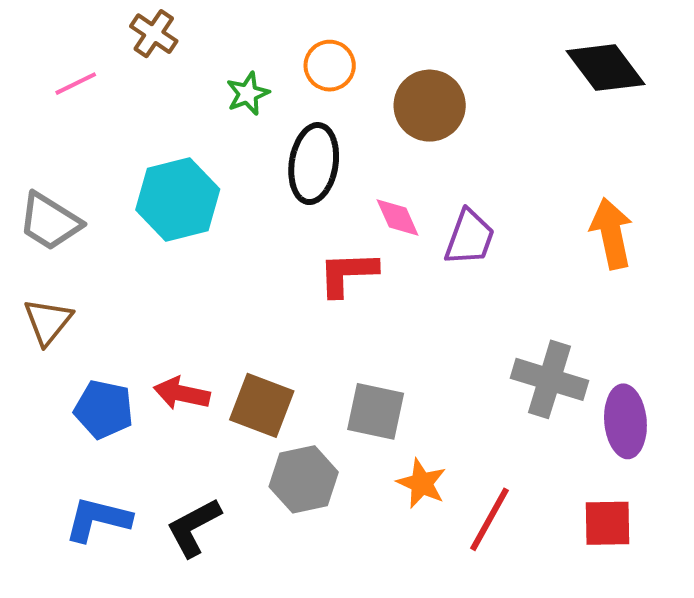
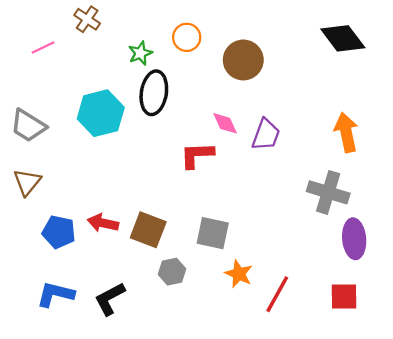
black ellipse: (314, 164) -> (154, 93), moved
gray cross: (550, 379) -> (328, 192), moved
gray hexagon: (304, 479) -> (172, 272), size x0.7

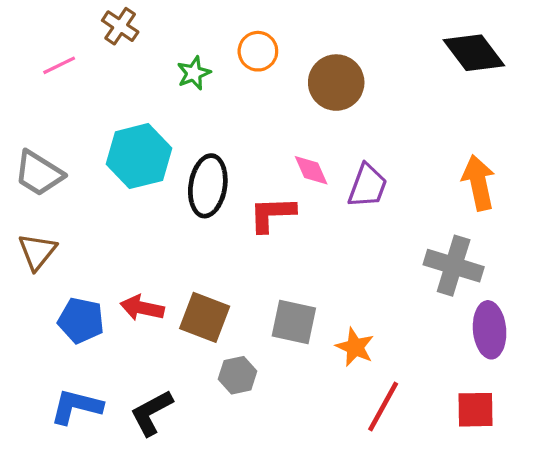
black ellipse: (154, 93) -> (208, 186), moved
orange star: (239, 274) -> (355, 347), moved

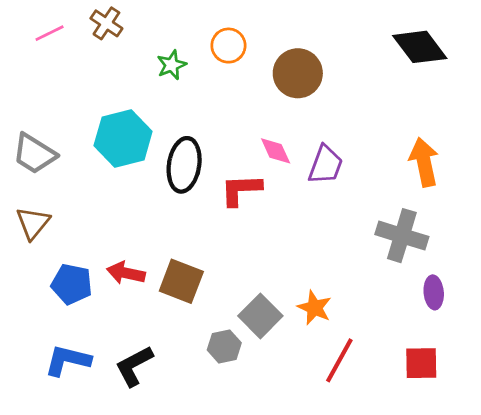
pink line: (59, 65) -> (50, 33), moved
gray square: (294, 322) -> (260, 316), moved, turned 33
purple ellipse: (490, 330) -> (434, 292), size x0.7
gray hexagon: (238, 375) -> (224, 346), moved

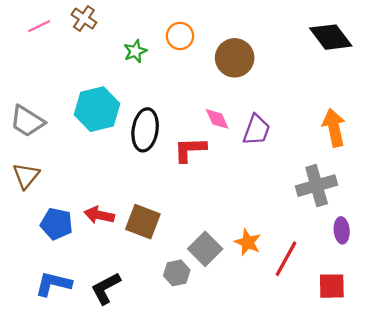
gray cross: (402, 236) -> (317, 186), turned -33
red line: (339, 360) -> (286, 259), moved

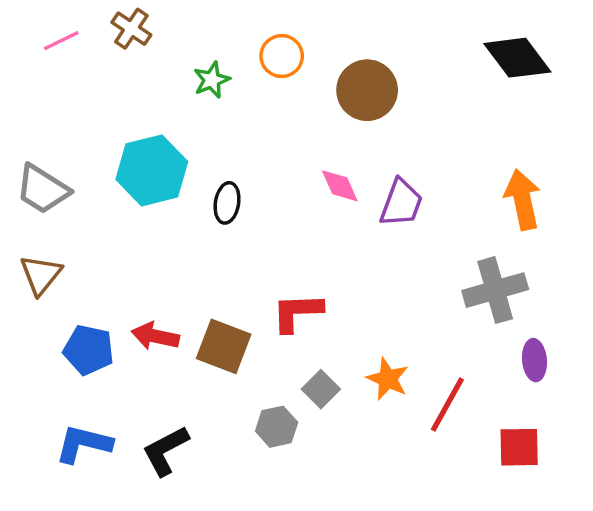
black ellipse: (145, 130) -> (227, 203), size x0.6
red L-shape: (190, 150) -> (297, 312), moved
gray square: (205, 249) -> (321, 389), size x0.7

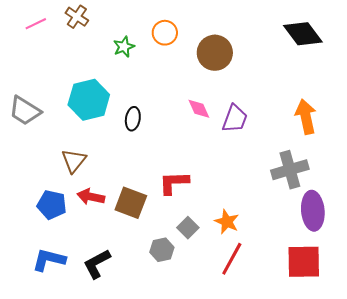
brown triangle: (41, 275) -> (74, 161), moved
purple ellipse: (534, 360) -> (313, 211), size x1.6
red line: (447, 404) -> (232, 259), moved
red square: (519, 447) -> (304, 262), size x1.4

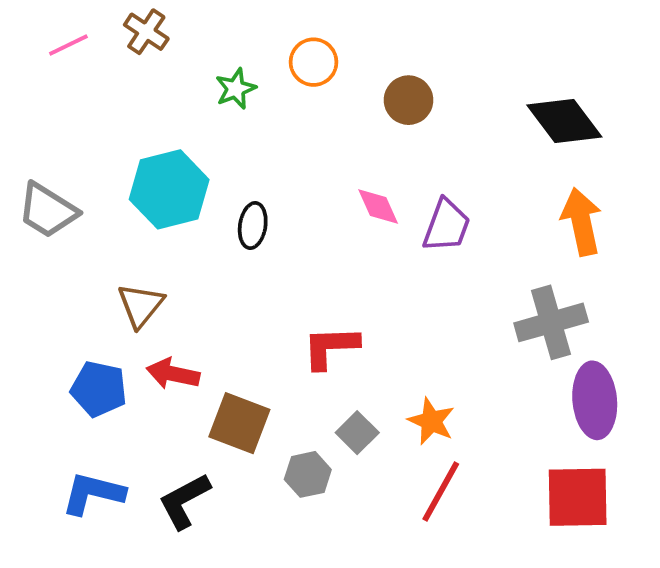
black diamond: (303, 34) -> (564, 121), moved
brown circle: (215, 53) -> (409, 100), size x0.7
brown square: (131, 203) -> (239, 423), moved

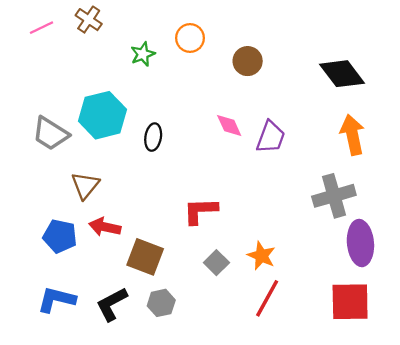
gray trapezoid: (47, 210) -> (51, 134), moved
gray hexagon: (308, 474) -> (161, 303), moved

